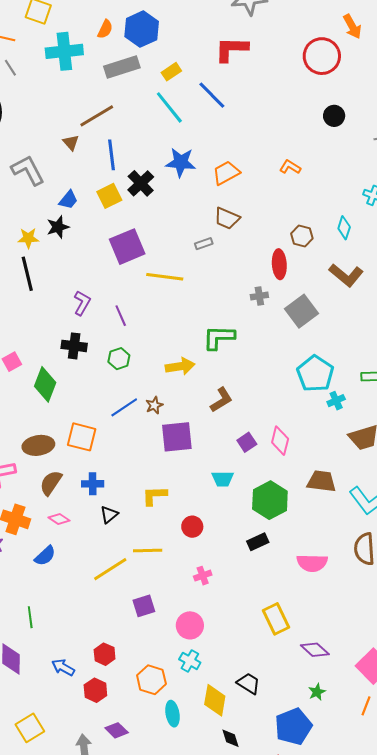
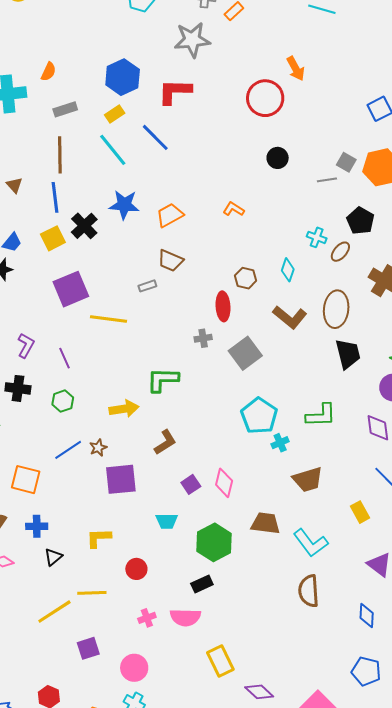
blue hexagon: (142, 29) -> (123, 77), moved
gray rectangle: (122, 67) -> (65, 109), size x0.7
brown line: (97, 116) -> (60, 155), moved, turned -60
pink semicircle: (312, 563) -> (185, 617), moved

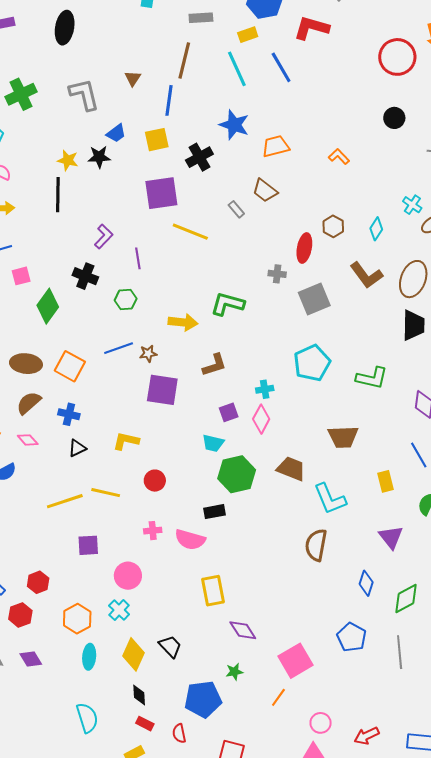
black cross: (84, 226) -> (199, 157), moved
gray rectangle: (147, 286) -> (236, 209), turned 54
cyan cross: (280, 443) -> (265, 389), moved
cyan trapezoid: (167, 521) -> (213, 443), moved

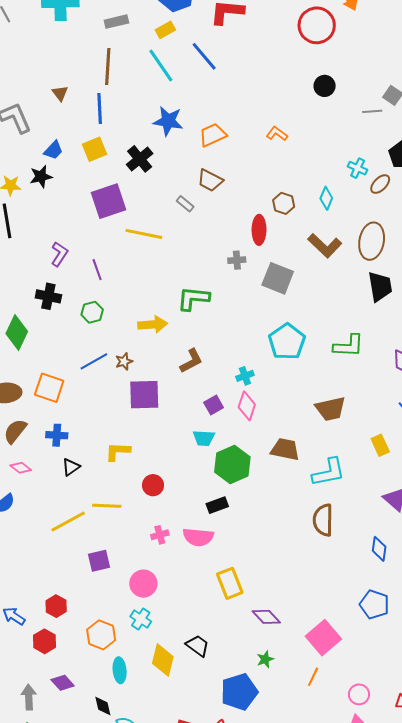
gray square: (314, 299) -> (278, 278), turned -36
cyan L-shape: (330, 499) -> (329, 472), turned -69
black diamond: (139, 695) -> (103, 706), moved

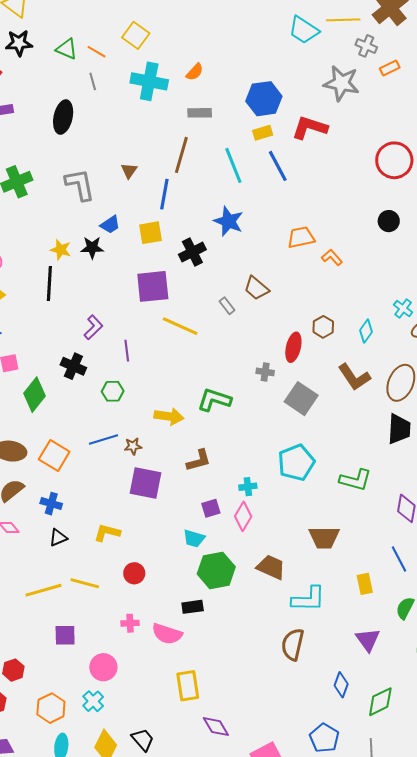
yellow rectangle: (165, 30) -> (263, 133), moved
orange trapezoid: (213, 135) -> (301, 237), moved

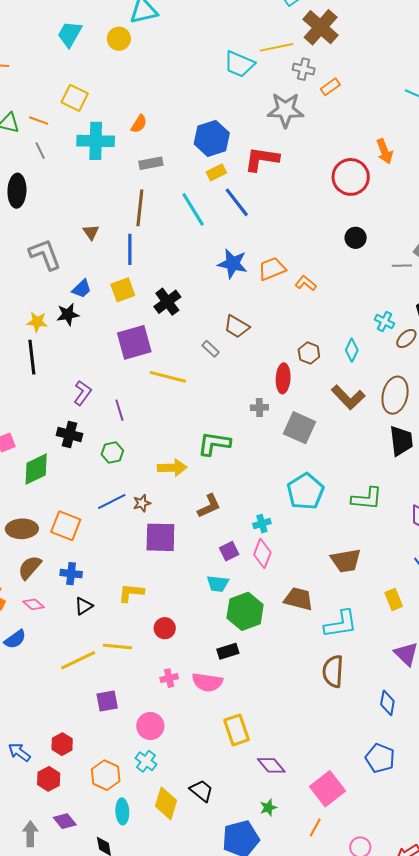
blue star: (228, 221) -> (233, 264), moved
green diamond: (35, 395) -> (36, 469), turned 36

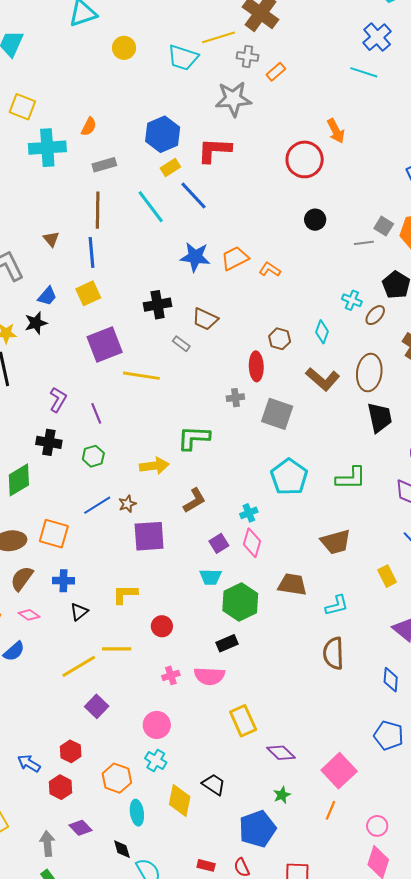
yellow circle: (119, 39) -> (124, 48), moved
black cross: (167, 302) -> (158, 305), moved, turned 32
cyan L-shape: (341, 624) -> (337, 605), size x0.7
purple square: (107, 701) -> (97, 706), moved, turned -30

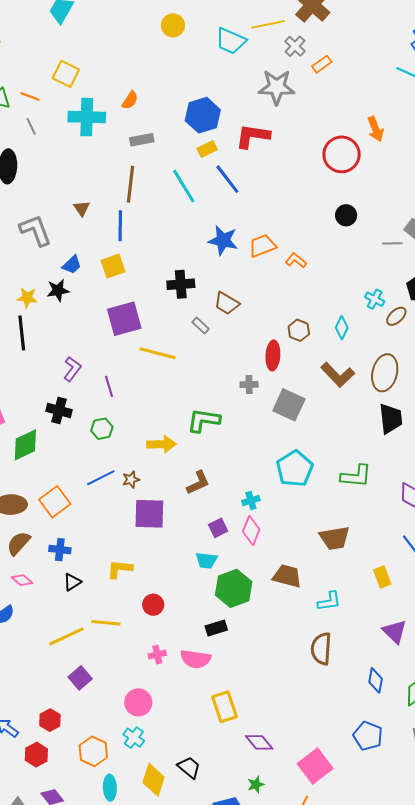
gray cross: (247, 57) -> (295, 46), turned 30
orange square: (54, 534) -> (55, 502), turned 32

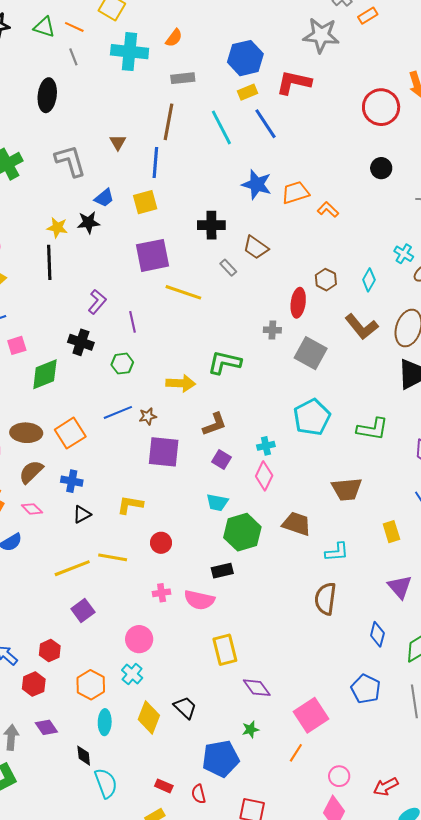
purple square: (218, 528) -> (221, 460), moved, turned -36

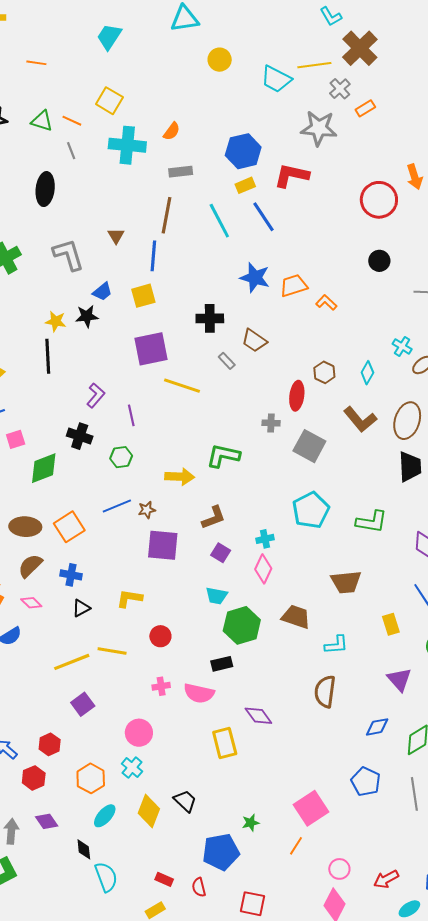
blue diamond: (377, 634) -> (377, 727), turned 65
purple diamond: (257, 688) -> (258, 716), moved
cyan ellipse: (105, 722) -> (105, 816), turned 40

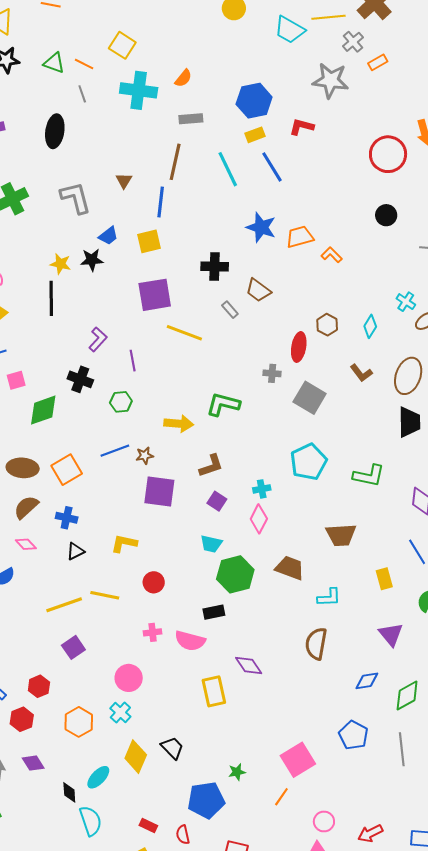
red L-shape: (292, 175) -> (302, 127), size x0.7
brown L-shape: (360, 419) -> (361, 373), size x0.7
cyan ellipse: (105, 816) -> (98, 777), moved

